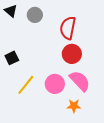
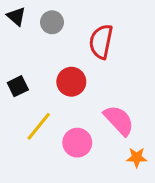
red circle: (72, 54) -> (71, 82), moved
pink circle: (55, 84) -> (77, 143), moved
orange star: (74, 106) -> (137, 157), moved

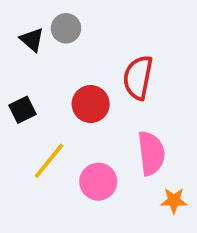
black triangle: (16, 16) -> (32, 40), moved
red semicircle: (101, 42) -> (138, 78), moved
pink semicircle: (119, 120) -> (151, 153), turned 36

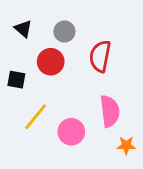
gray circle: (66, 28) -> (64, 31), moved
red circle: (91, 104) -> (51, 62), moved
black square: (22, 110) -> (16, 80), turned 36

